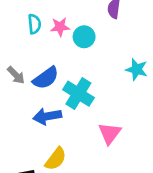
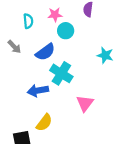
pink star: (60, 27) -> (55, 15), moved
gray arrow: (16, 75) -> (14, 47), moved
blue semicircle: (46, 78) -> (45, 52), moved

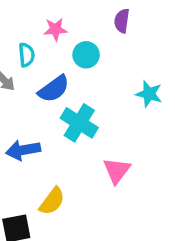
pink star: (55, 15) -> (55, 29), moved
cyan semicircle: (28, 21) -> (26, 55), moved
blue arrow: (38, 91) -> (23, 150), moved

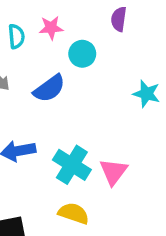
cyan semicircle: (26, 55) -> (16, 36), moved
cyan cross: (79, 123) -> (72, 165), moved
yellow semicircle: (52, 201) -> (74, 213), moved, turned -108

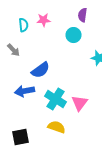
cyan circle: (82, 54) -> (74, 35), moved
blue semicircle: (49, 88) -> (40, 70), moved

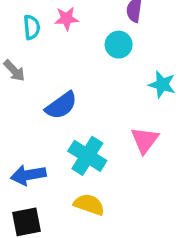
blue arrow: (24, 91) -> (28, 175), moved
pink triangle: (80, 103) -> (145, 140), moved

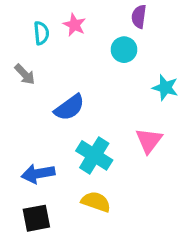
pink star: (66, 19) -> (74, 25), turned 30

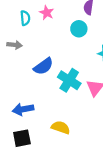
gray arrow: (25, 74) -> (14, 45), turned -40
cyan cross: (94, 155) -> (69, 80), moved

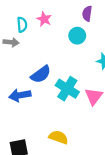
gray arrow: (14, 45) -> (11, 42), moved
blue arrow: (23, 109) -> (20, 95), moved

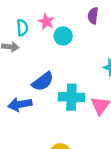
cyan circle: (77, 36) -> (63, 36), moved
cyan cross: (67, 89) -> (71, 97), turned -30

